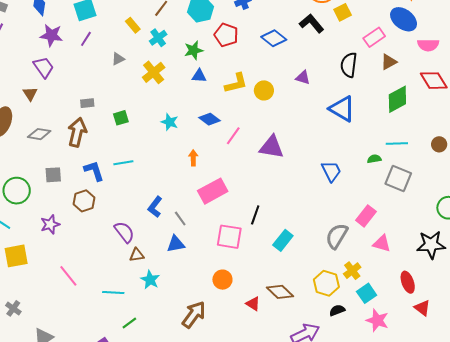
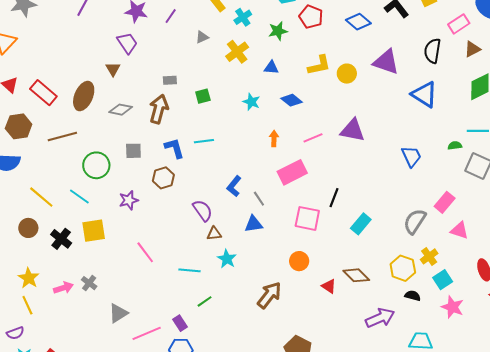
blue triangle: (199, 76) -> (271, 68), moved
purple triangle: (303, 78) -> (386, 62), size x1.8
pink line: (233, 136) -> (313, 138), moved, turned 30
black semicircle: (337, 310) -> (413, 296), turned 35

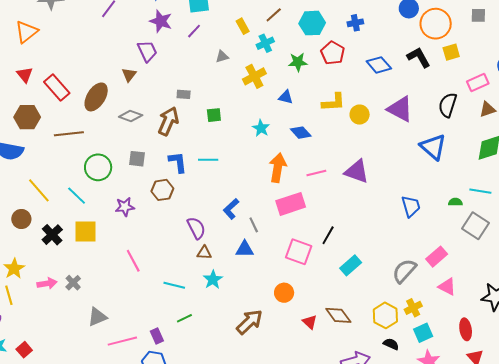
orange arrow: (274, 138) -> (278, 168), size x1.8

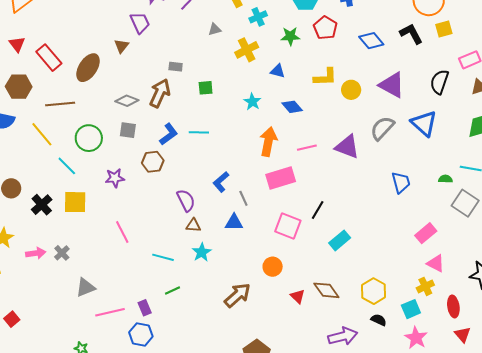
gray diamond: (131, 116) -> (127, 101), moved
blue L-shape: (178, 162) -> (169, 134), turned 60
yellow line: (39, 190) -> (42, 134), moved
gray semicircle: (404, 271) -> (382, 128), moved
yellow cross: (413, 308) -> (425, 286), moved

